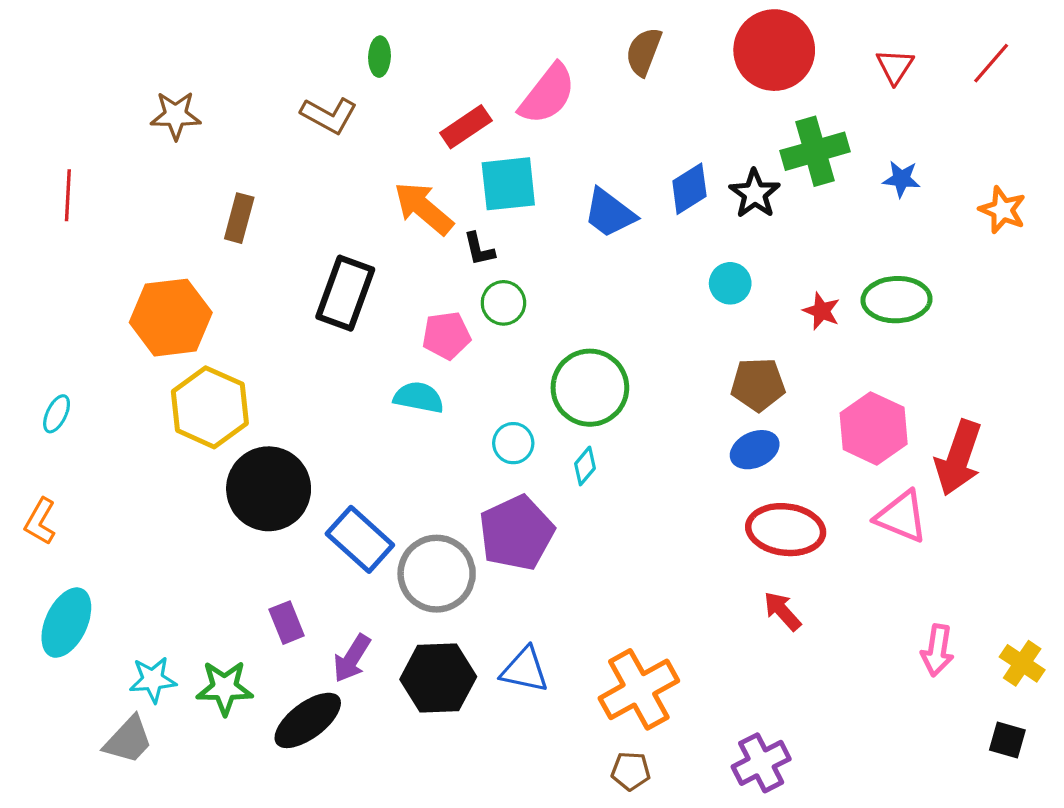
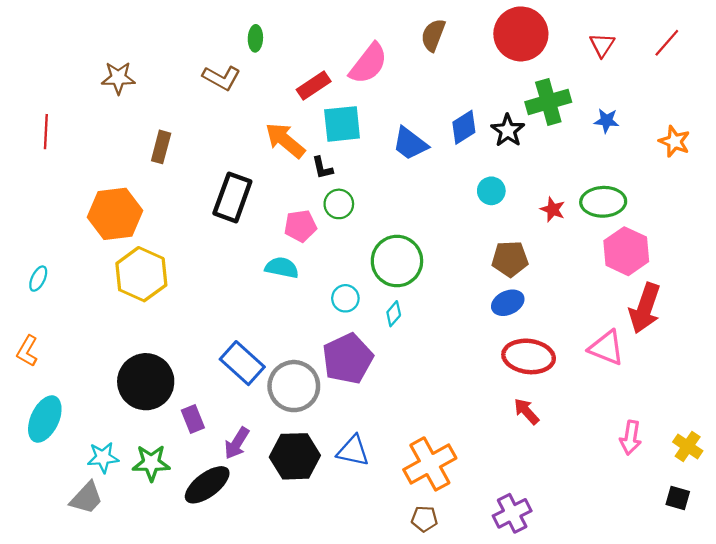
pink hexagon: (874, 428) -> (626, 251), moved
black circle: (269, 489) -> (146, 382), moved

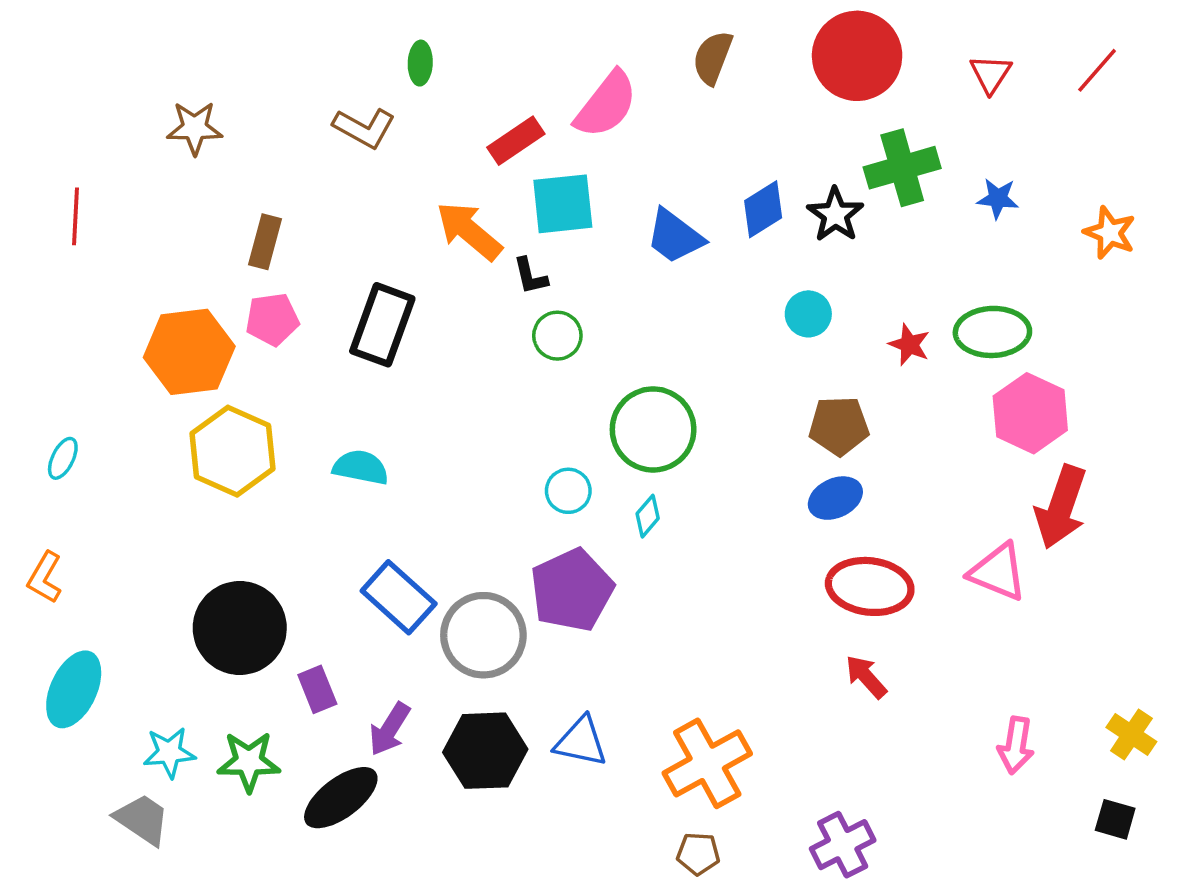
pink pentagon: (300, 226) -> (272, 319), moved
cyan semicircle: (282, 268) -> (361, 467), moved
pink arrow: (631, 438) -> (1016, 745), moved
gray trapezoid: (86, 498) -> (142, 819), turned -99

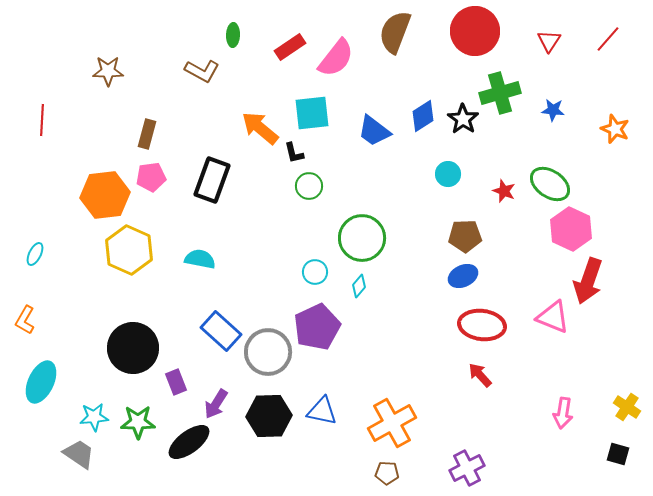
brown semicircle: (713, 58) -> (395, 32), size x1.4
red rectangle: (516, 141) -> (290, 47), moved
green ellipse: (992, 332) -> (550, 184), turned 36

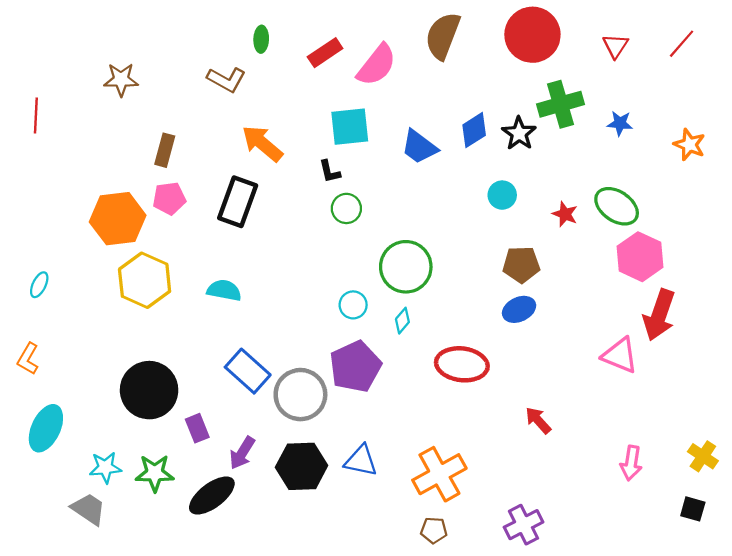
red line: (42, 120) -> (36, 115), moved
orange arrow: (260, 128) -> (262, 143), moved
red ellipse: (482, 325) -> (462, 364), moved

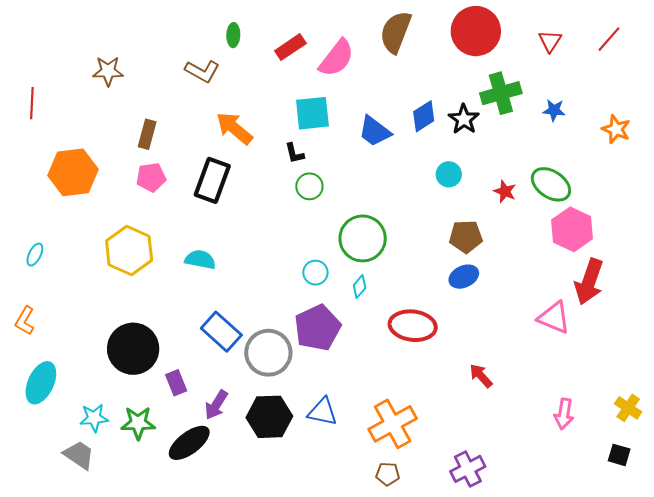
orange hexagon: (118, 219) -> (73, 172), moved

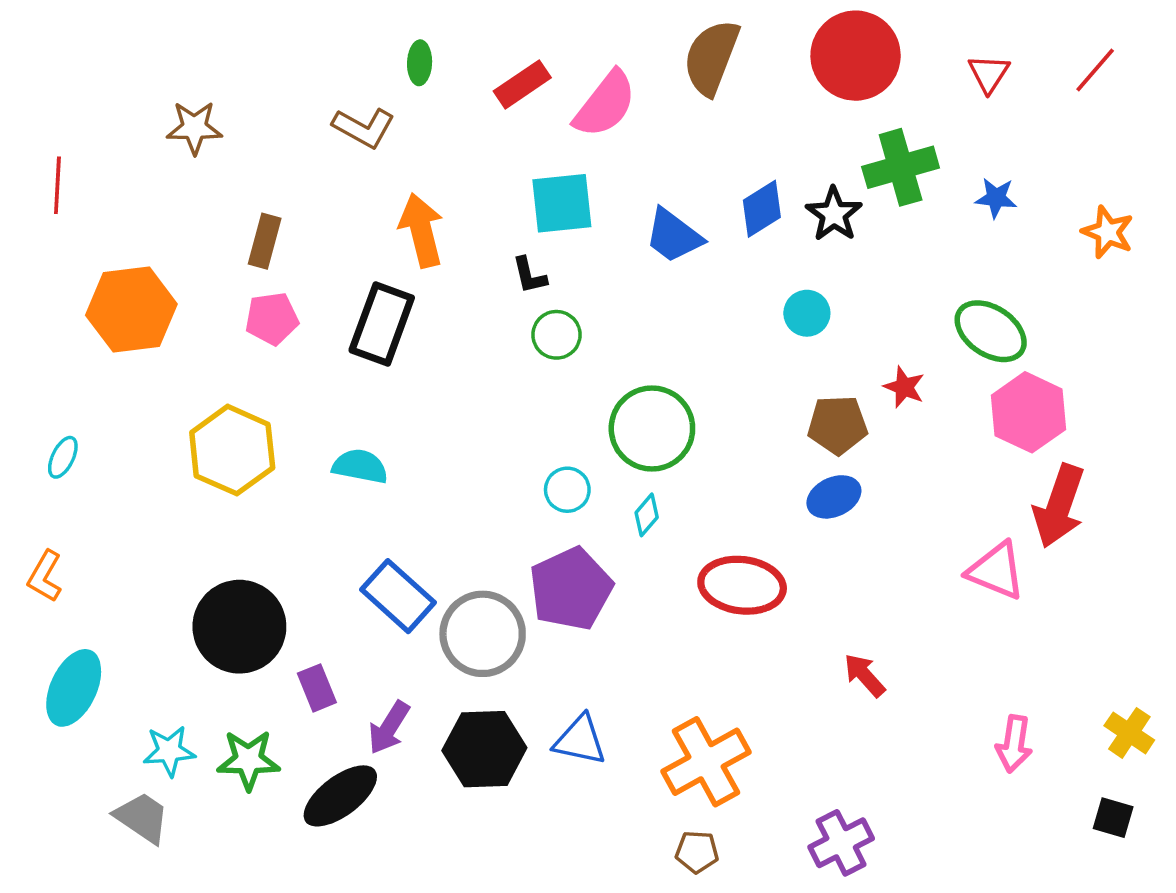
orange arrow: (234, 128) -> (421, 230), turned 36
red star: (505, 191) -> (904, 387), moved

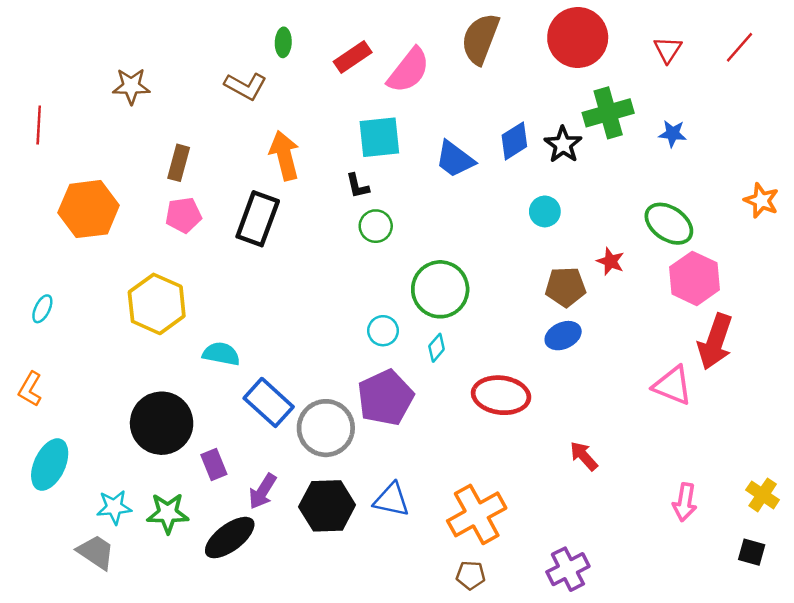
orange star: (1108, 232) -> (761, 201), moved
cyan semicircle: (360, 466) -> (221, 354), moved

